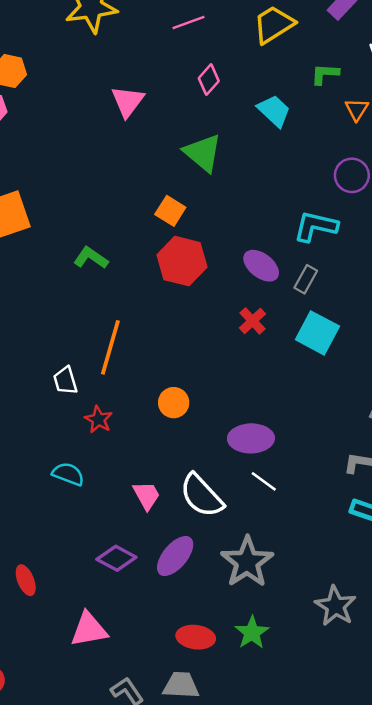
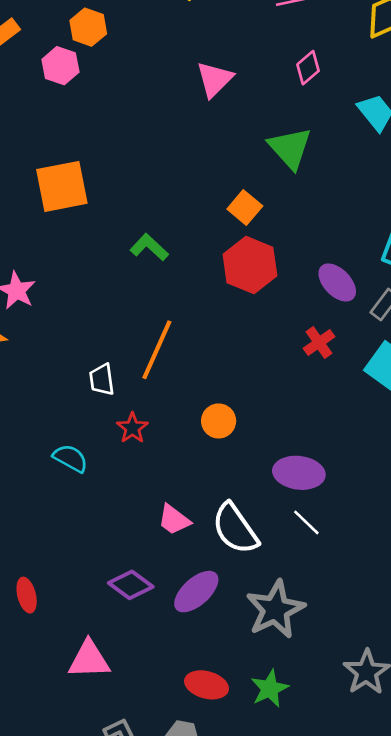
cyan semicircle: (68, 474) -> (70, 458), moved
pink trapezoid: (146, 495) -> (174, 520), turned 148

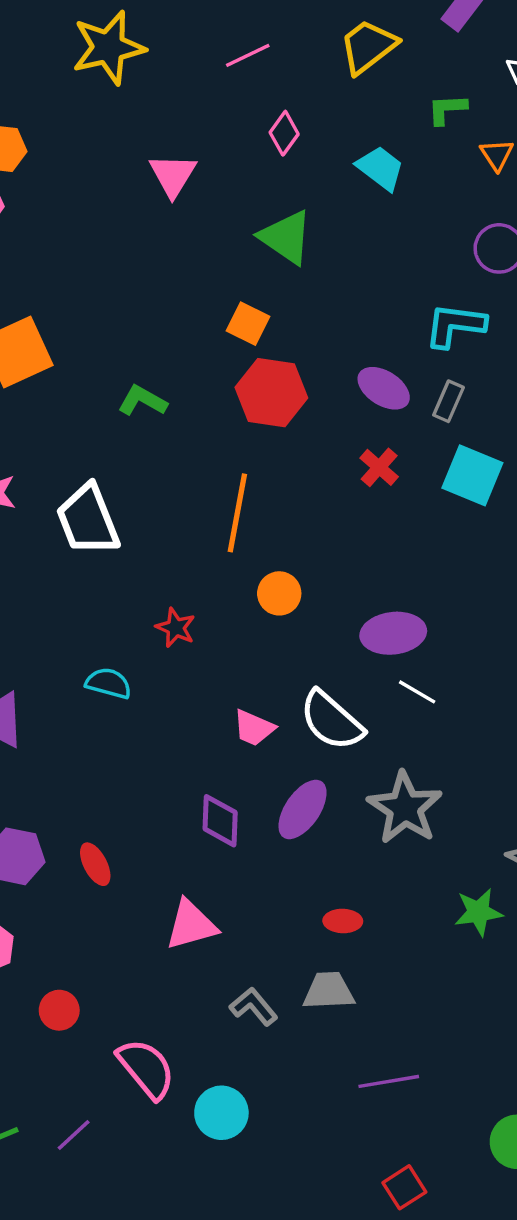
orange line: (157, 350) -> (237, 513), moved
white trapezoid: (102, 380) -> (88, 520), moved, size x1.8
purple diamond: (131, 585) -> (220, 821), turned 69
red ellipse: (207, 685) -> (343, 921), size x0.7
green star: (270, 689) -> (478, 912), moved, turned 30

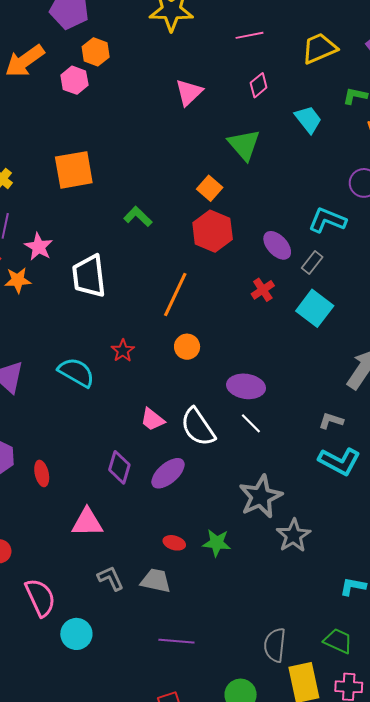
cyan semicircle: (108, 683) -> (76, 372), size x1.4
gray star: (405, 808) -> (261, 497), moved
green star: (478, 912) -> (217, 543), moved

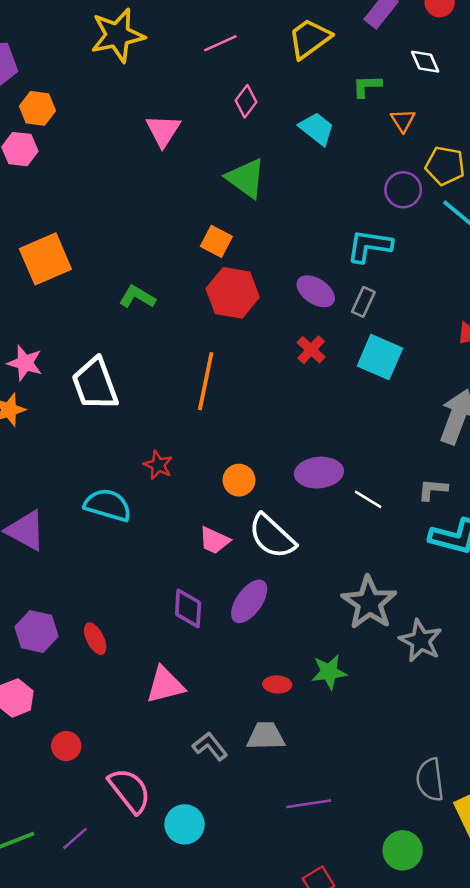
orange circle: (187, 347) -> (239, 480), moved
white line: (251, 423) -> (368, 499), moved

